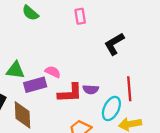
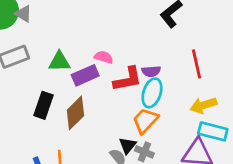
cyan ellipse: (111, 109) -> (152, 93), moved
brown diamond: (23, 115) -> (75, 113), turned 56

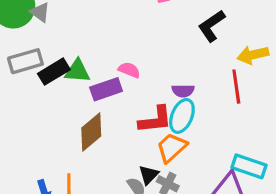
red L-shape: (128, 79) -> (155, 120), moved
black rectangle: (43, 105) -> (54, 72), moved, turned 35
yellow arrow: (203, 105) -> (253, 55), moved

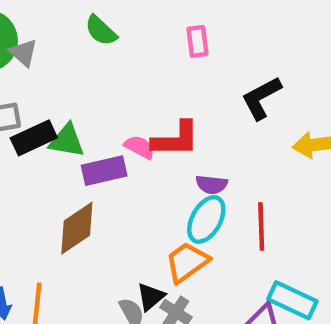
red line: (236, 87) -> (261, 227), moved
red L-shape: (155, 120) -> (176, 139), moved

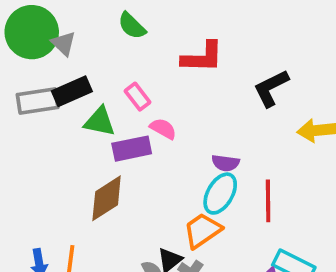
pink rectangle: (198, 41) -> (138, 97), moved, turned -32
black rectangle: (34, 138) -> (72, 91), moved
red L-shape: (176, 139) -> (202, 57), moved

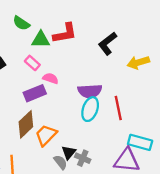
green triangle: (100, 122) -> (41, 40), moved
purple semicircle: (226, 163) -> (90, 91), size x1.5
orange trapezoid: (202, 231) -> (46, 135), moved

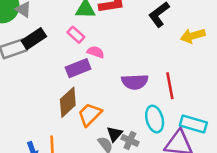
purple semicircle: (90, 91) -> (135, 82), moved
cyan ellipse: (90, 109) -> (155, 119), moved, turned -35

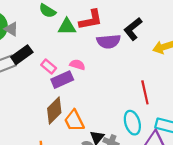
pink rectangle: (76, 35) -> (49, 66), moved
purple semicircle: (135, 82) -> (109, 41), moved
orange trapezoid: (90, 115) -> (74, 121), turned -70

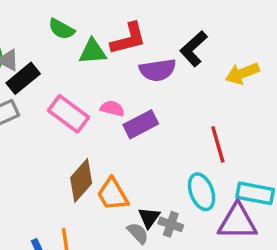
black rectangle: (22, 55) -> (23, 78), moved
pink rectangle: (49, 66) -> (68, 114), size x1.6
purple rectangle: (62, 80) -> (141, 124), moved

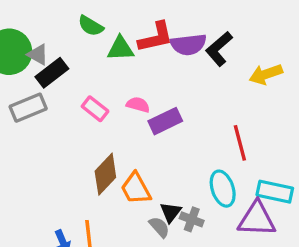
purple semicircle: (158, 70) -> (188, 45), moved
pink rectangle: (68, 114) -> (95, 109), size x0.7

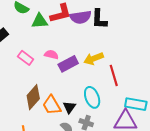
black L-shape: (219, 49) -> (99, 19), turned -45
yellow arrow: (266, 74) -> (94, 59), moved
cyan ellipse: (223, 189) -> (92, 97), moved
black triangle: (171, 212) -> (69, 107), moved

